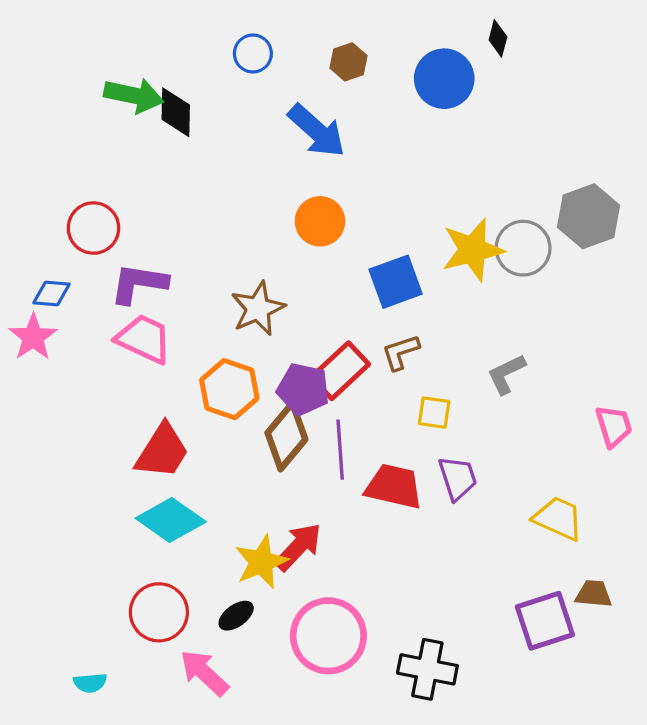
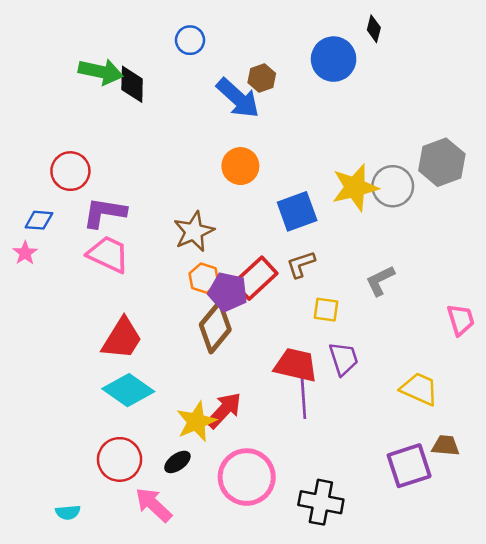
brown hexagon: (349, 62) -> (262, 78), moved
pink star: (33, 337) -> (25, 253), size x0.7
orange hexagon: (229, 389) -> (204, 278), moved, size x0.7
purple line: (340, 450) -> (303, 396), moved

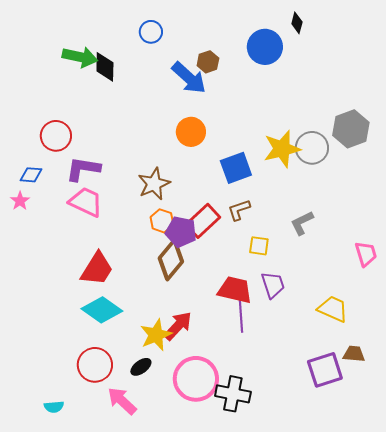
black cross: (321, 502) -> (233, 394), moved

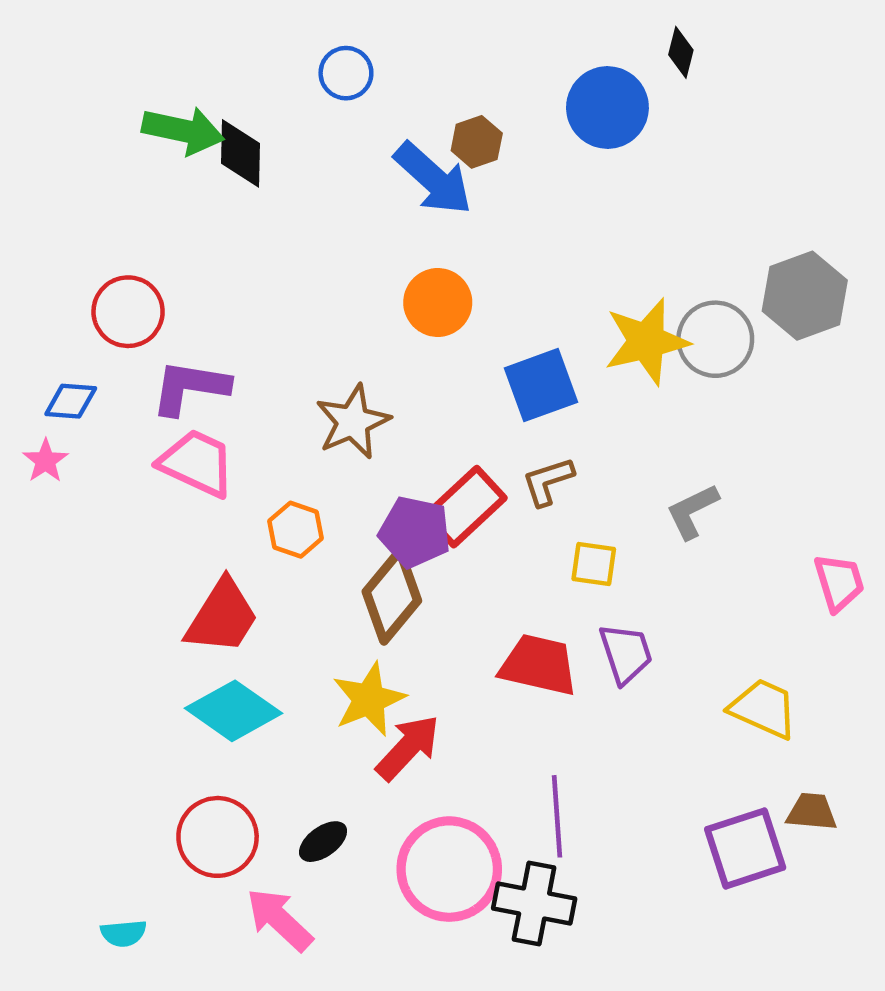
orange hexagon: (162, 221) -> (296, 530), moved
purple line: (241, 315) -> (557, 816), moved
yellow star: (156, 335) -> (369, 699), moved

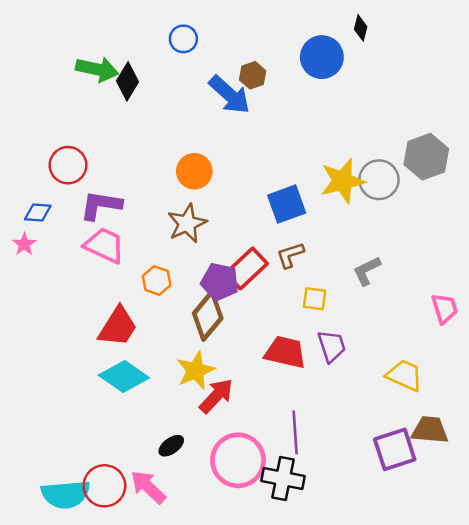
black diamond: (240, 153) -> (128, 81), turned 30
orange circle: (438, 302) -> (194, 171), moved
brown trapezoid: (812, 812) -> (430, 430), size x1.4
red circle: (218, 837) -> (104, 486), moved
cyan semicircle: (123, 933) -> (66, 494), size x2.0

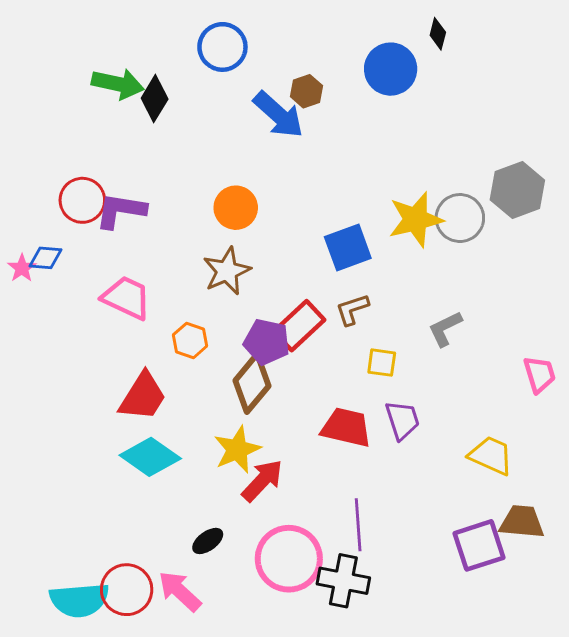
blue circle: (183, 39) -> (222, 47), size x1.4
purple L-shape: (101, 205) -> (121, 211), moved
pink star: (24, 244) -> (22, 268), moved

